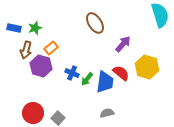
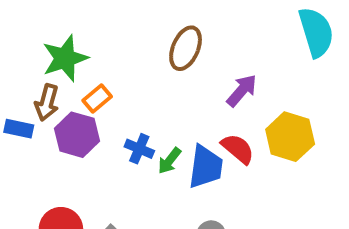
brown ellipse: (95, 23) -> (186, 48), turned 55
blue rectangle: (14, 28) -> (19, 129), moved
green star: (35, 28) -> (65, 58), size x1.6

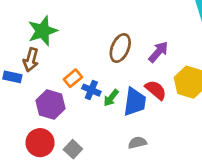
brown ellipse: (186, 48) -> (120, 48), moved
orange rectangle: (97, 98) -> (73, 78), moved
purple hexagon: (77, 135) -> (51, 104), moved

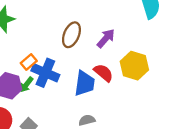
blue cross: (91, 90) -> (45, 73), size x1.6
green arrow: (111, 98) -> (26, 85), moved

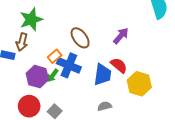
brown ellipse: (71, 35) -> (80, 38), moved, turned -60
yellow hexagon: (134, 66) -> (139, 84), moved

